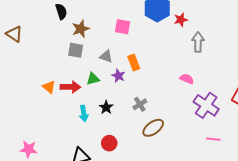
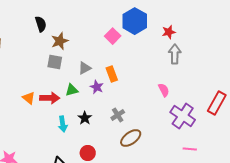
red star: (181, 20) -> (169, 32), moved
pink square: (122, 27) -> (113, 36), moved, turned 35
gray triangle: (106, 56) -> (85, 68), turned -48
pink semicircle: (187, 79) -> (164, 90), turned 40

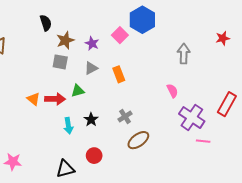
red star: (169, 32) -> (223, 38), moved
purple star: (97, 87) -> (92, 43), moved
pink line: (190, 149) -> (203, 141), moved

